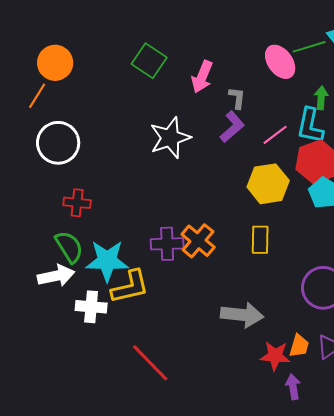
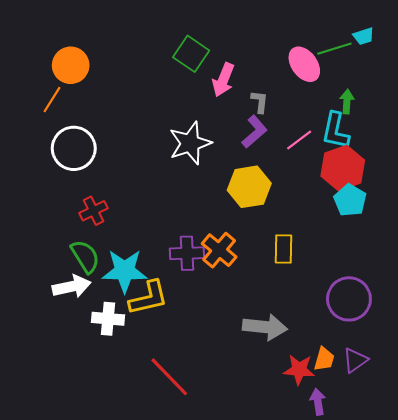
green square: (149, 61) -> (191, 54), moved
yellow hexagon: (268, 184) -> (249, 187), moved
red cross: (77, 203) -> (93, 211), turned -32

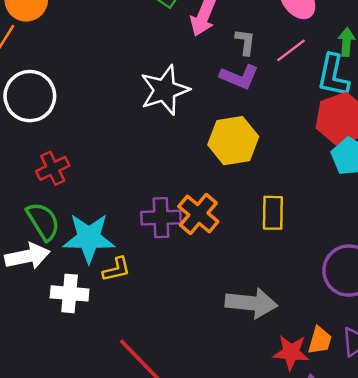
purple L-shape: (254, 132) -> (239, 77), turned 64
pink line: (299, 140) -> (291, 50), moved
yellow L-shape: (149, 298) -> (117, 269), size x0.6

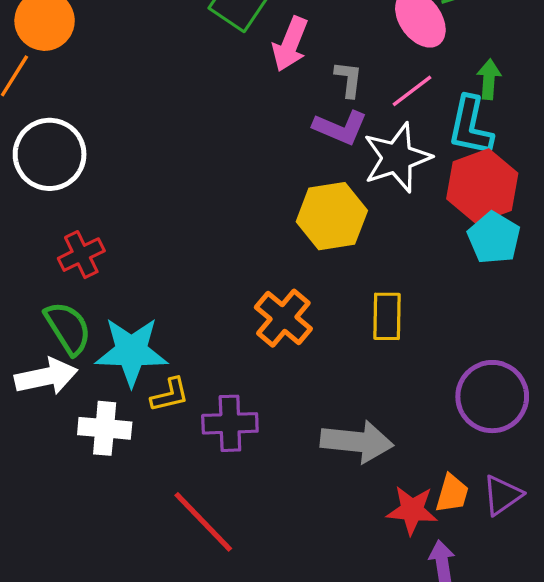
white star: (165, 90) -> (397, 158), moved
purple cross: (161, 218) -> (230, 423), moved

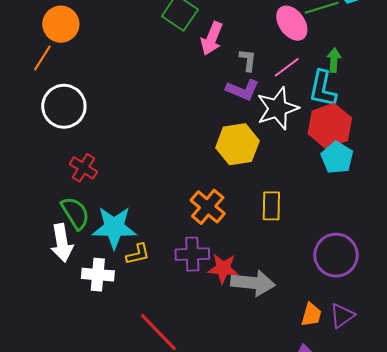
red cross: (81, 255) -> (83, 168), turned -32
white arrow: (46, 377) -> (62, 243), turned 93
purple cross: (230, 423) -> (192, 254), moved
red star: (412, 510) -> (223, 268), moved

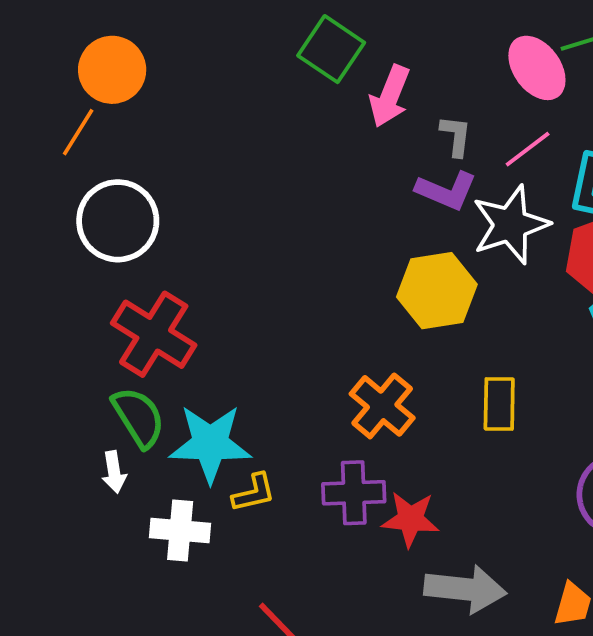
red cross: (83, 168) -> (154, 334), size x1.6
white arrow: (62, 243) -> (114, 472), size x0.6
gray arrow: (253, 283) -> (465, 589), moved

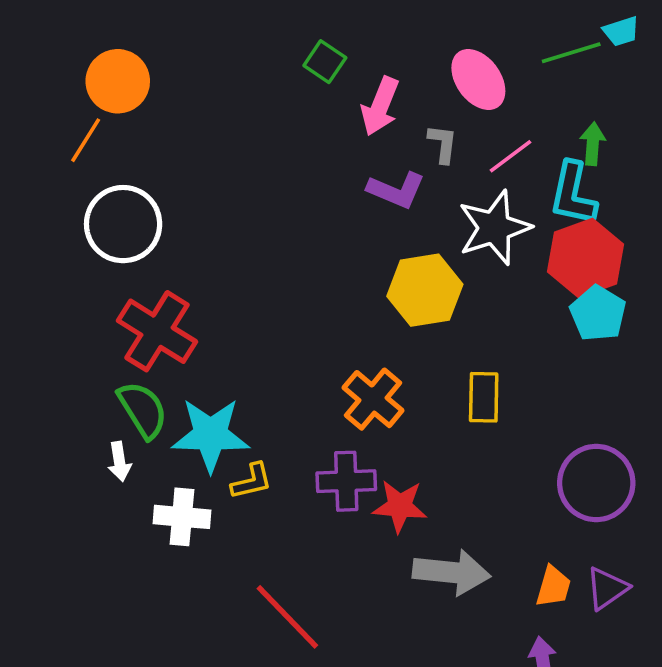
green square: (331, 49) -> (325, 62), size x0.7
pink ellipse: (537, 68) -> (478, 79), moved
purple L-shape: (446, 191) -> (396, 190), moved

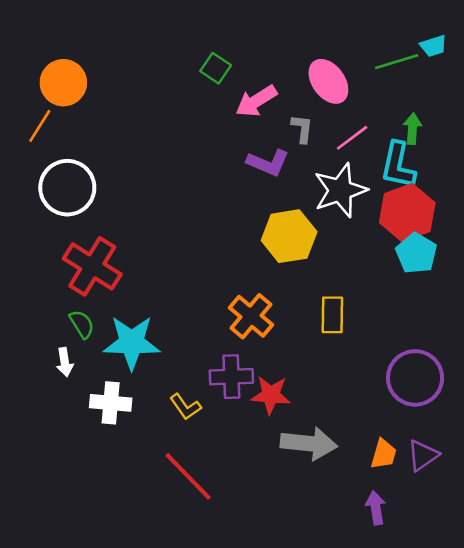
pink arrow: (380, 106) -> (256, 101), turned 36
green semicircle: (143, 410) -> (82, 324), size x0.7
yellow L-shape: (252, 481) -> (185, 407), moved, turned 68

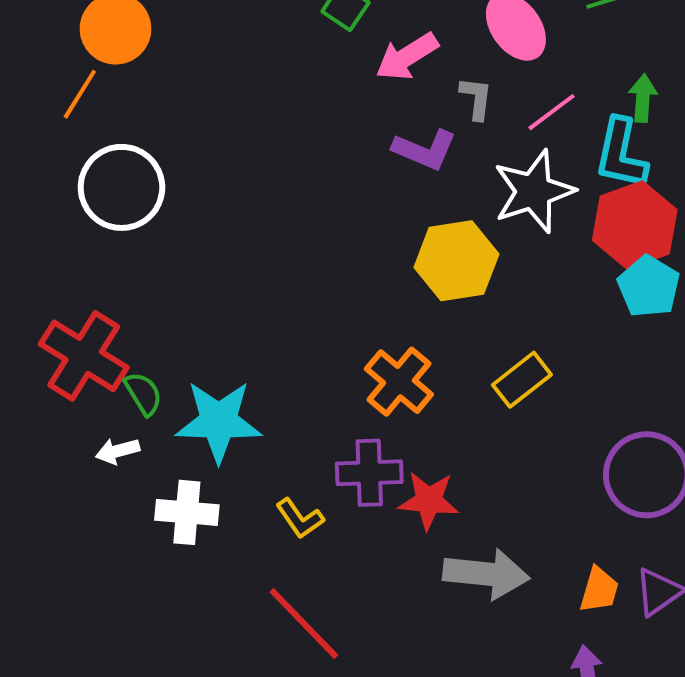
red cross: (92, 266) -> (84, 356), moved
yellow rectangle: (332, 315) -> (522, 380), turned 51
white arrow: (65, 362) -> (117, 451), turned 84

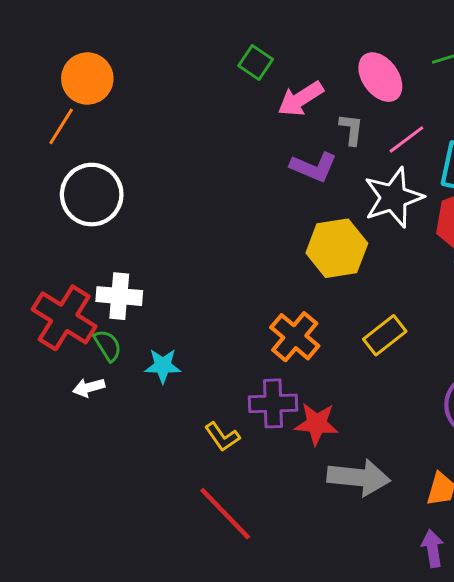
cyan star: (219, 421) -> (163, 366), size x0.6
white cross: (187, 512) -> (119, 296), moved

